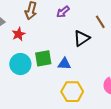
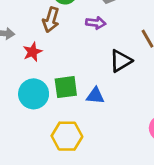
purple arrow: (63, 12) -> (96, 23), turned -136
yellow hexagon: (72, 92) -> (67, 136), moved

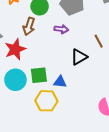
red star: (32, 52) -> (15, 49), size x1.5
yellow hexagon: (67, 136) -> (46, 101), moved

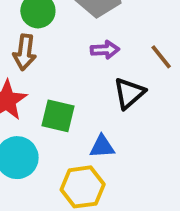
purple arrow: (61, 29) -> (105, 50), moved
green square: (39, 75) -> (58, 116), moved, turned 30

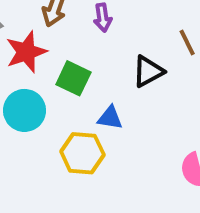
purple arrow: (105, 50) -> (103, 18), moved, turned 72

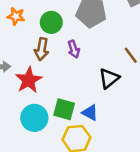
green square: (73, 78) -> (64, 109), moved
blue triangle: (110, 118) -> (90, 113), turned 30

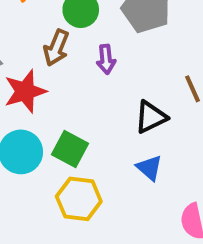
blue triangle: (90, 113) -> (149, 168), moved

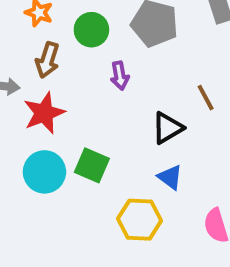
brown arrow: (56, 48) -> (47, 60), moved
yellow hexagon: (79, 199) -> (140, 220), moved

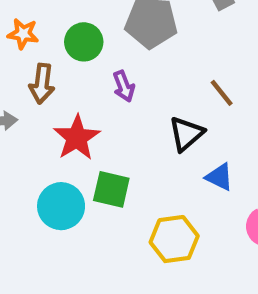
red star: (44, 113) -> (77, 138), moved
blue triangle: (170, 177) -> (219, 177), moved

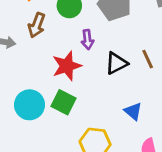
black triangle: (186, 134) -> (116, 63), moved
red star: (77, 138) -> (67, 66), moved

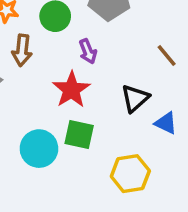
black triangle: (116, 63) -> (135, 98), moved

